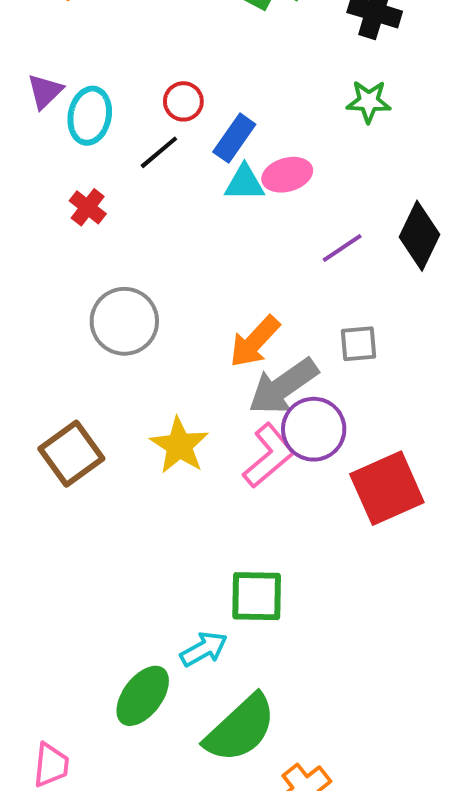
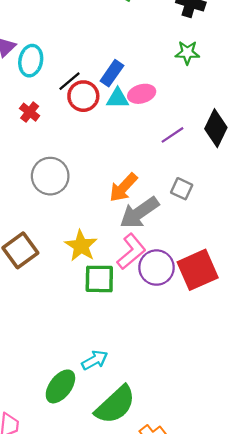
red circle: (183, 101) -> (83, 96), moved, size x1.4
gray square: (358, 344) -> (182, 189), turned 30
purple circle: (314, 429) -> (156, 268), moved
green square: (257, 596) -> (99, 279), moved

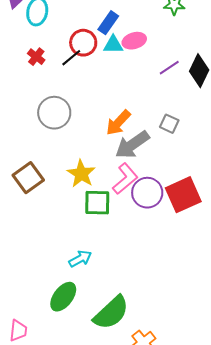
black line: (70, 81) -> (71, 58), moved
purple line: (172, 135) -> (169, 68), moved
cyan arrow: (95, 360) -> (80, 259), moved

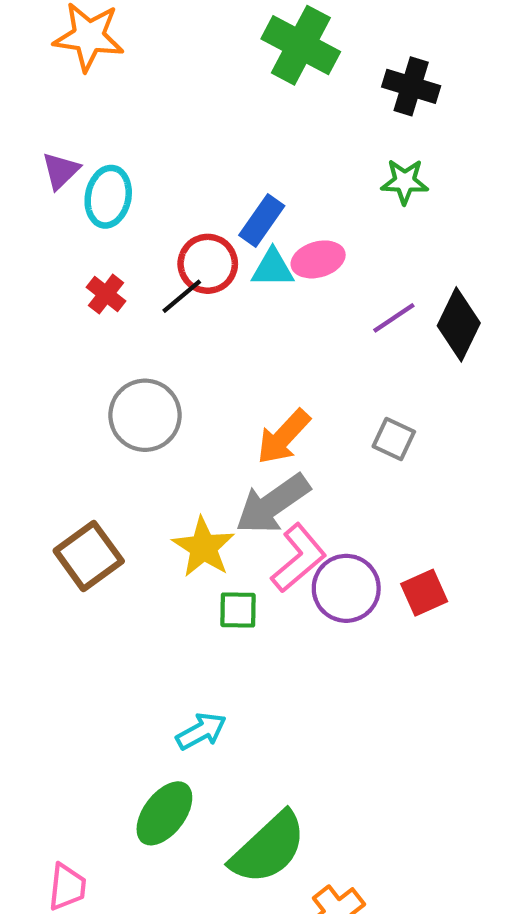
gray arrow: (132, 145) -> (273, 504), moved
red square: (183, 195) -> (424, 593), size x0.6
green square: (97, 203) -> (238, 610), size x0.7

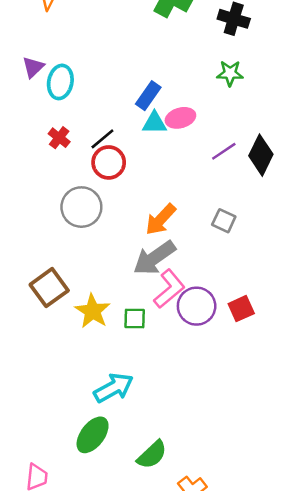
red circle: (208, 264) -> (109, 162), moved
yellow star: (203, 547) -> (93, 311), moved
cyan arrow: (201, 731) -> (114, 388), size x1.4
green semicircle: (268, 848) -> (152, 455), size x0.7

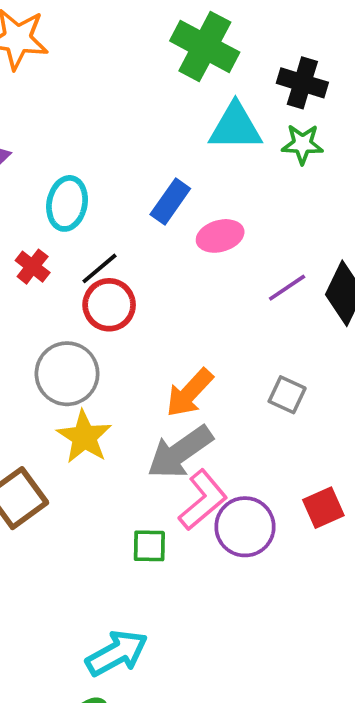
green star: (230, 73) -> (302, 144), moved
cyan ellipse: (60, 82) -> (67, 203), moved
cyan triangle: (154, 123) -> (235, 127), moved, size x1.4
red square: (241, 309) -> (323, 508), moved
yellow star: (93, 311) -> (84, 437), moved

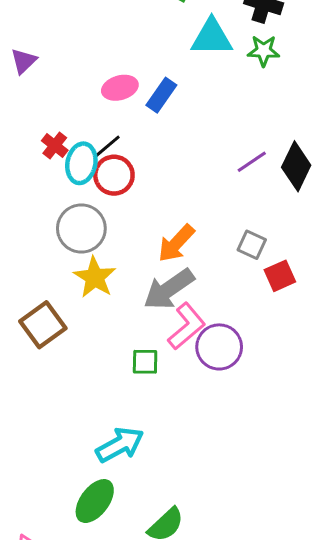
cyan ellipse: (67, 203) -> (81, 163), moved
pink ellipse: (220, 236) -> (120, 88), moved
red square: (323, 508) -> (280, 276), moved

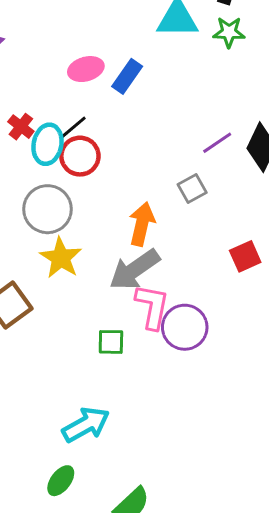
orange arrow: (176, 243) -> (142, 224), turned 150
gray square: (252, 245) -> (192, 189), moved, turned 36
pink L-shape: (187, 326) -> (152, 307), turned -39
green ellipse: (95, 501) -> (61, 481), size x0.7

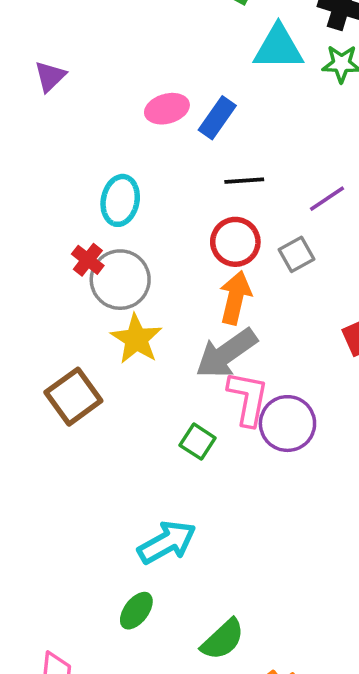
red cross: (21, 127) -> (88, 260), moved
black line: (73, 128) -> (244, 181), moved, turned 36
red circle: (80, 156) -> (235, 242), moved
green square: (111, 342) -> (198, 442), turned 32

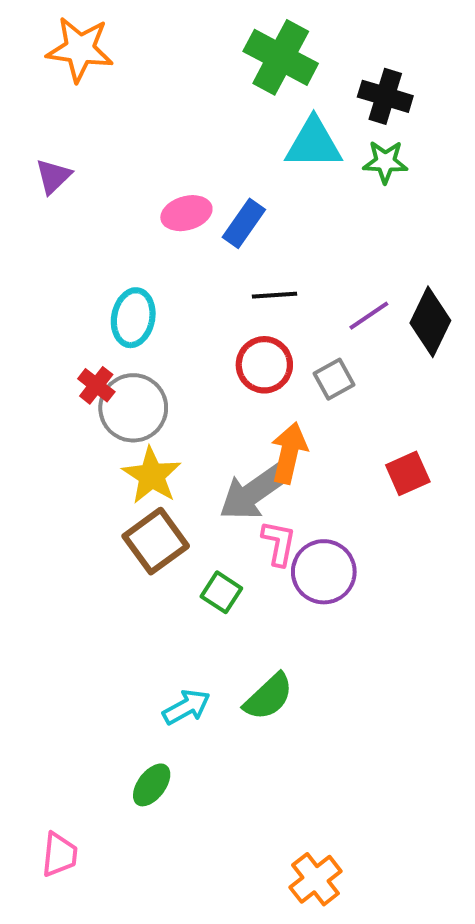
orange arrow: (235, 298) -> (289, 453), moved
brown square: (73, 397) -> (156, 541), moved
pink L-shape: (248, 398) -> (279, 543), size x0.7
cyan arrow: (167, 542) -> (186, 707), size x0.7
green semicircle: (223, 639) -> (268, 697), moved

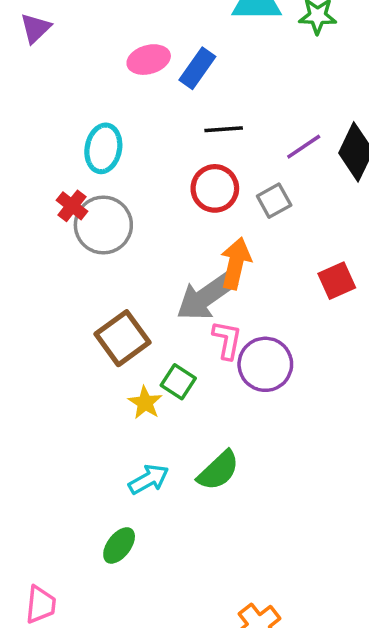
yellow star: (152, 475) -> (145, 403), moved, size x0.7

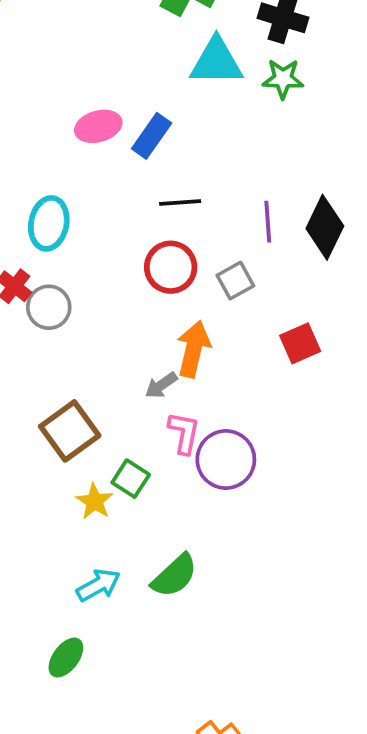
purple line: (304, 147) -> (268, 222), turned -60
gray circle: (103, 225) -> (49, 307), size x0.7
red square: (337, 281) -> (300, 343), moved
gray arrow: (206, 296) -> (161, 385), size x0.5

